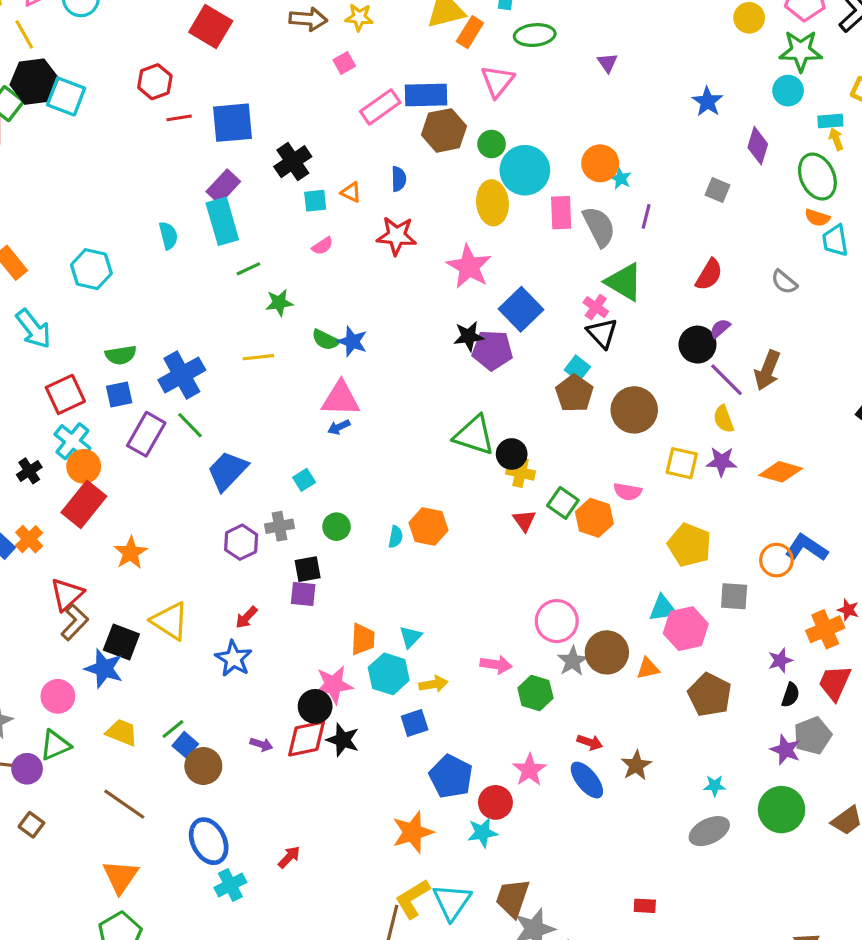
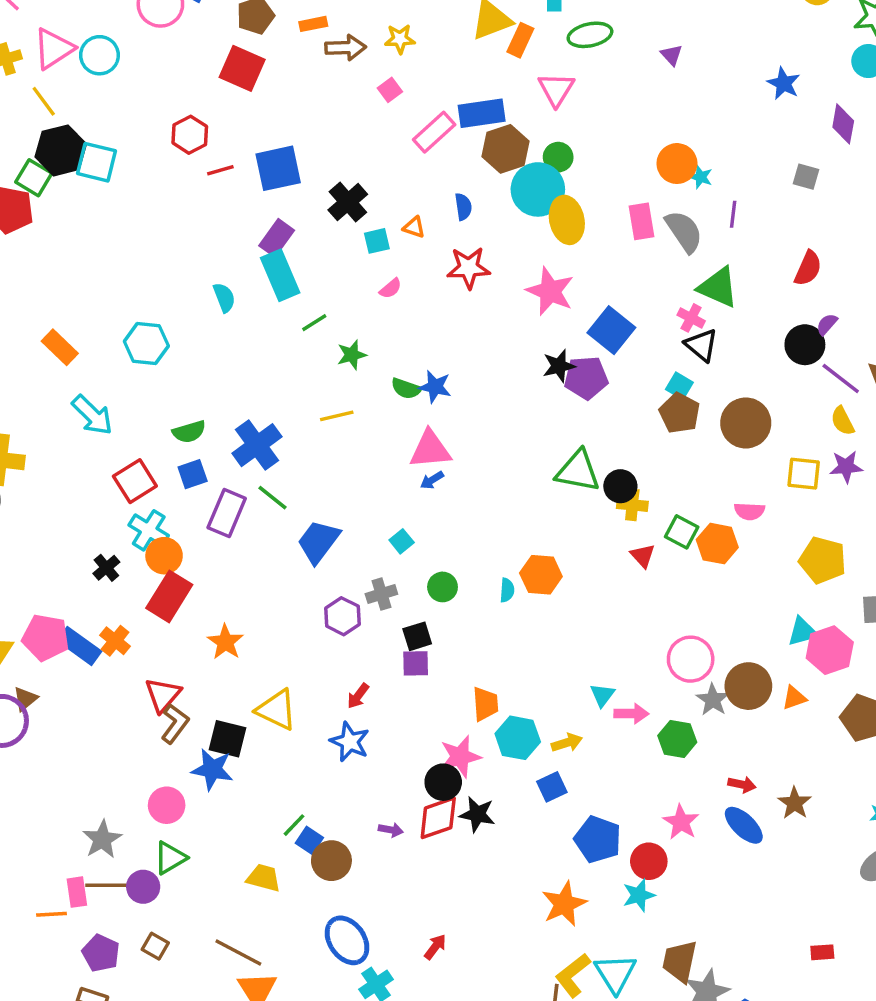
cyan circle: (525, 170) -> (538, 189), moved
cyan triangle: (411, 637) -> (602, 695), moved
yellow trapezoid: (122, 732) -> (264, 878), moved
brown line: (124, 804) -> (238, 953), moved

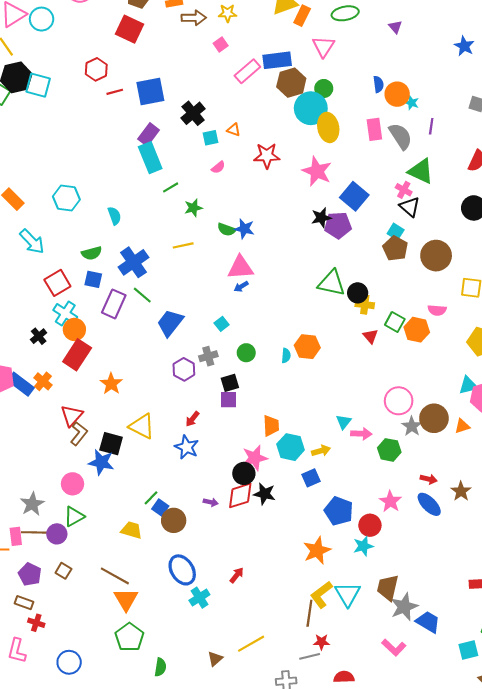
blue semicircle: (463, 207) -> (378, 84), moved
cyan semicircle: (224, 298) -> (114, 216), moved
blue square: (193, 474) -> (93, 279), turned 30

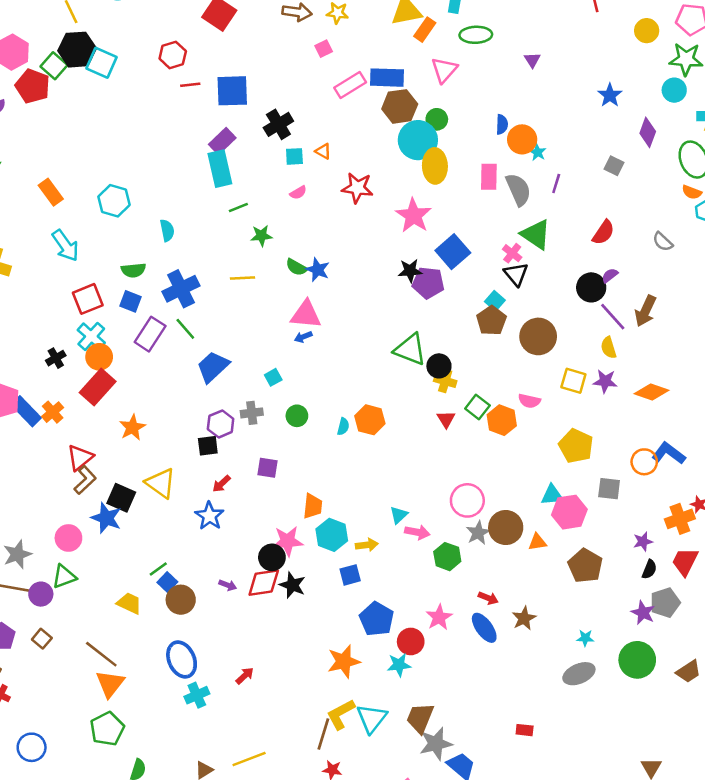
black square: (230, 383) -> (208, 446), moved

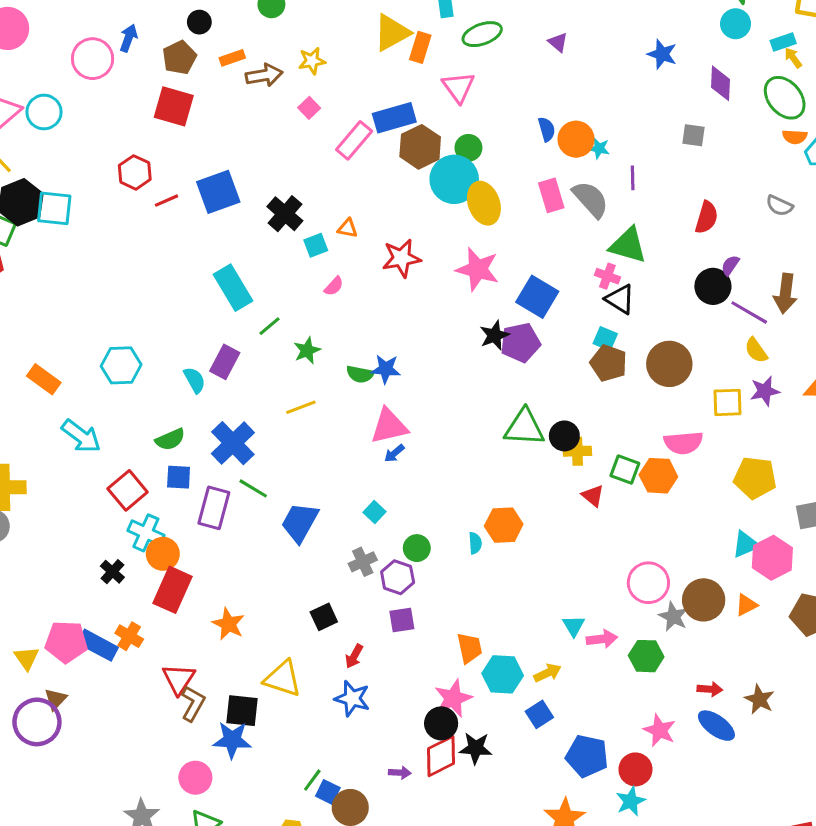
purple rectangle: (222, 141) -> (225, 362), moved
pink semicircle: (529, 401) -> (683, 443), size x1.4
purple hexagon: (221, 424) -> (398, 577), moved

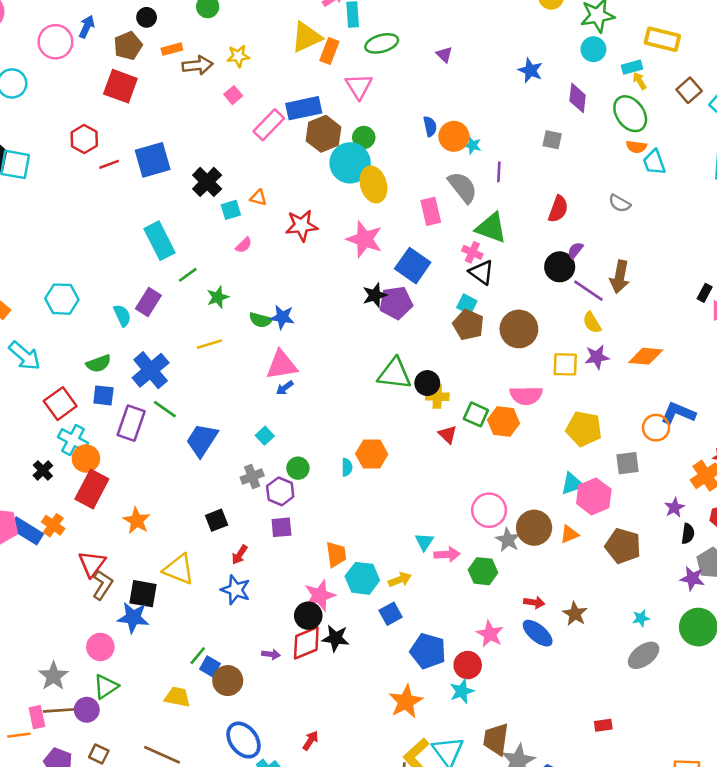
pink rectangle: (551, 195) -> (431, 211), moved

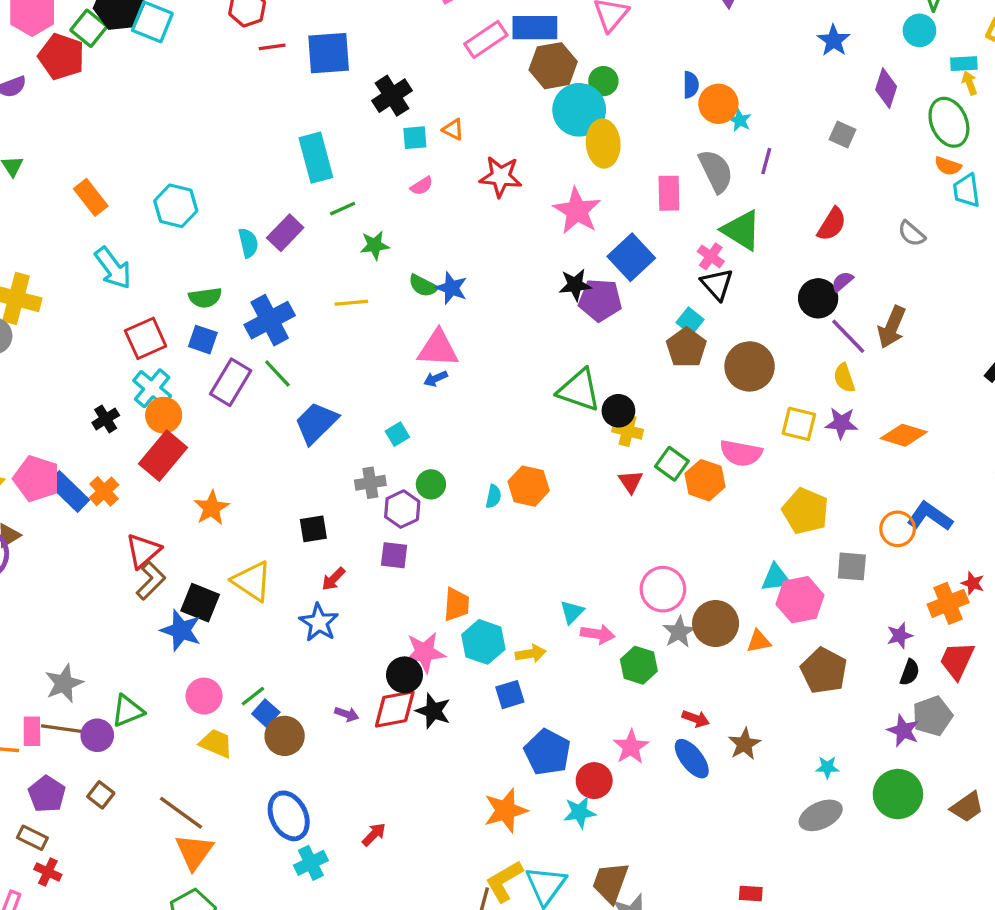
pink circle: (100, 647) -> (204, 696), moved

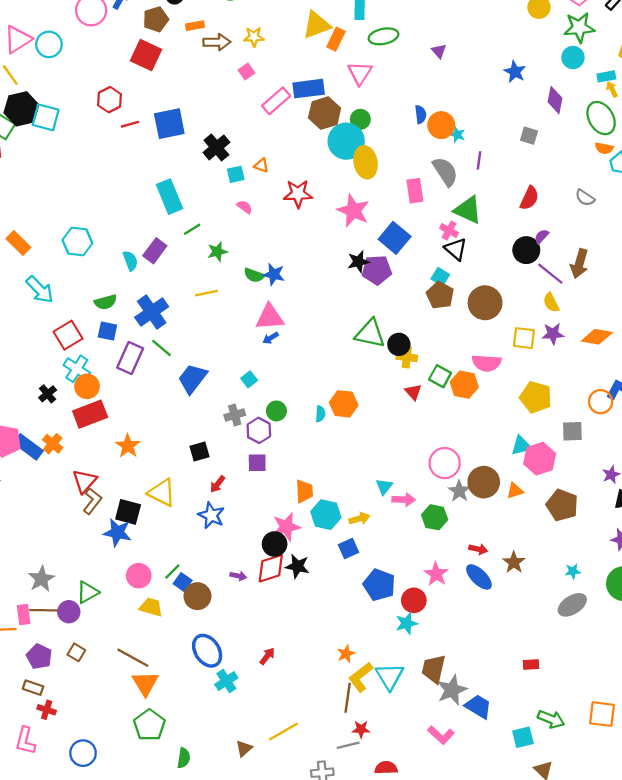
pink semicircle: (422, 186) -> (245, 207), turned -105
red rectangle: (163, 456) -> (90, 414), turned 36
orange star: (506, 810) -> (346, 654), moved, size x0.6

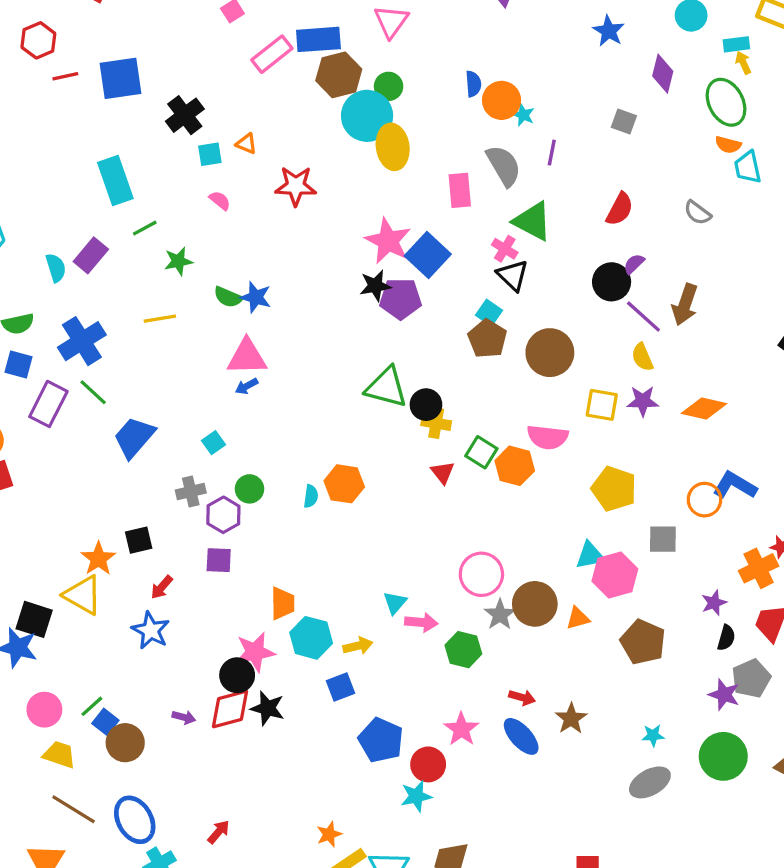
pink star: (353, 211) -> (388, 241), moved
orange star: (128, 446) -> (98, 559), moved
brown line: (133, 658) -> (74, 809), moved

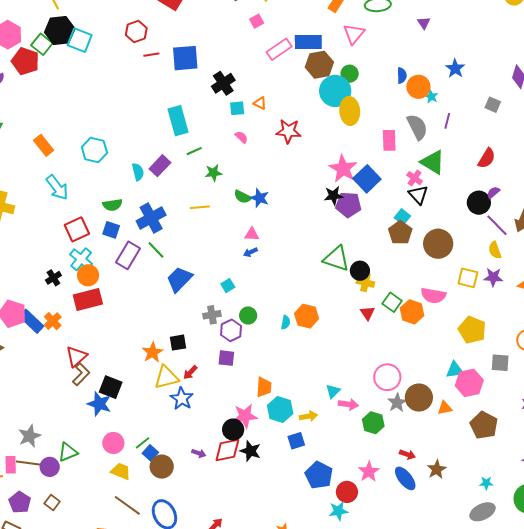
blue star: (609, 31) -> (455, 68), moved
pink triangle: (247, 357) -> (252, 234), size x0.6
yellow triangle: (83, 595) -> (166, 377), moved, turned -48

